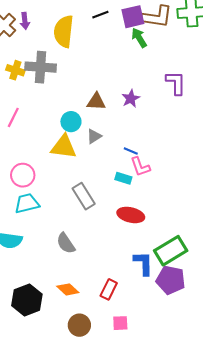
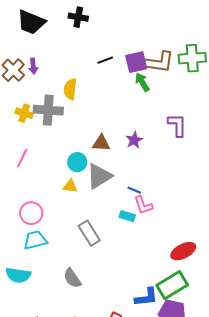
yellow semicircle: (64, 31) -> (70, 89), moved, size x0.7
gray triangle: (94, 136) -> (99, 176), size x1.8
yellow triangle: (64, 147) -> (70, 186), size x0.6
red ellipse: (131, 215) -> (183, 251), moved, turned -40
blue L-shape: (143, 263) -> (146, 297), turned 85

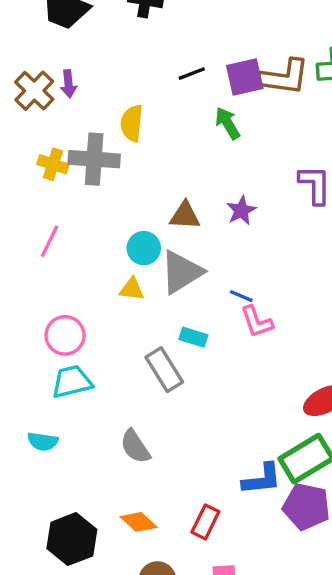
green arrow: (142, 82) -> (228, 123), moved
cyan rectangle: (127, 216) -> (193, 337), moved
cyan semicircle: (18, 275) -> (43, 441), size x0.7

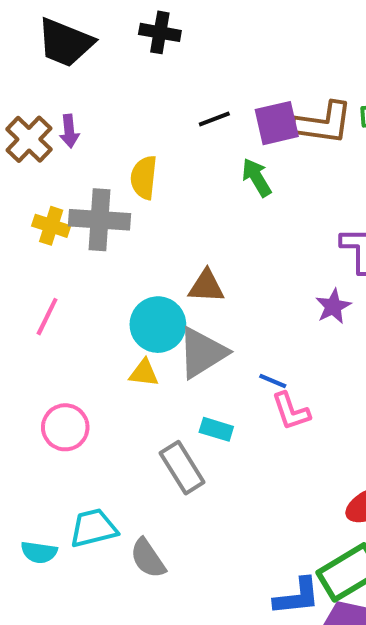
purple star: (241, 210) -> (333, 306), moved
cyan circle: (144, 248) -> (158, 325), size x1.4
cyan trapezoid: (72, 382) -> (93, 528), moved

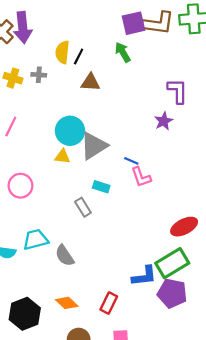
black line: (214, 119) -> (79, 57), moved, turned -42
purple arrow: (69, 131) -> (23, 27), size x1.8
gray cross: (99, 220) -> (39, 75), size x0.5
brown triangle: (206, 286) -> (90, 82), moved
gray rectangle: (182, 468) -> (83, 207), size x0.7

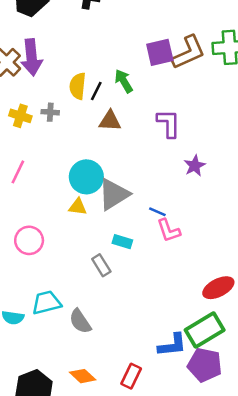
brown L-shape: (158, 23) -> (188, 52), turned -32
green arrow: (123, 52) -> (124, 81), moved
purple L-shape: (178, 91) -> (169, 123), moved

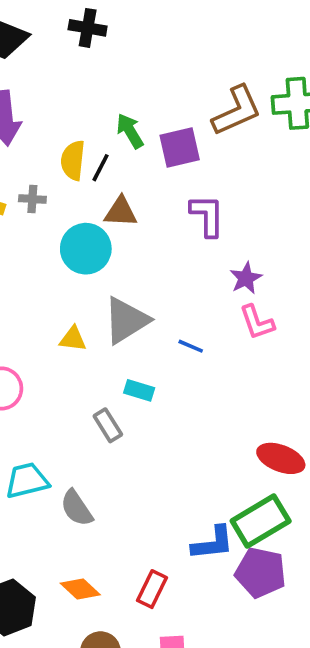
purple square: (160, 52) -> (180, 147), moved
green arrow: (124, 81) -> (130, 131), moved
cyan circle: (86, 177) -> (86, 249), moved
pink L-shape: (169, 230) -> (257, 322), moved
red ellipse: (218, 288) -> (281, 458), turned 48

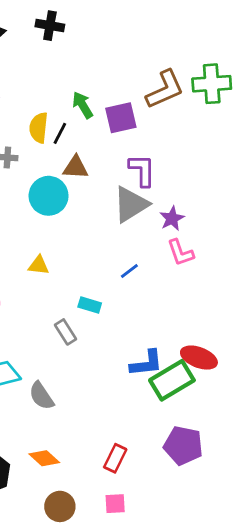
gray triangle: (126, 320) -> (131, 204), moved
blue line: (191, 346) -> (129, 271), turned -60
green rectangle: (261, 521) -> (172, 380), moved
blue L-shape: (213, 543) -> (146, 363), moved
red rectangle: (152, 589) -> (115, 458), moved

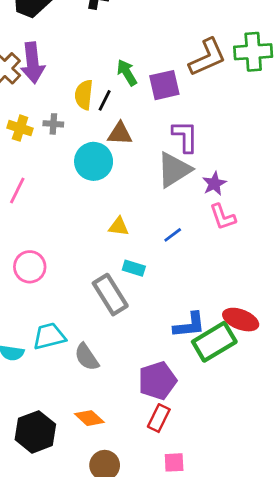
yellow triangle: (39, 265) -> (119, 227), moved
gray rectangle: (66, 332) -> (110, 295), size x1.6
purple pentagon: (183, 445) -> (157, 381), moved, turned -30
pink square: (115, 504) -> (174, 462), moved

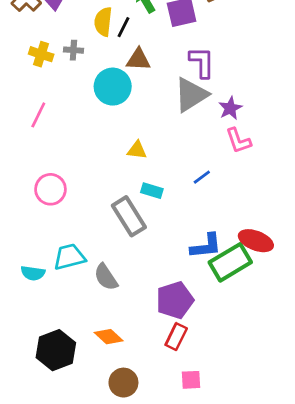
blue line: (173, 235) -> (202, 177), moved

